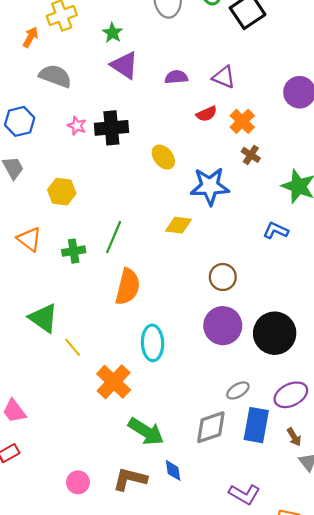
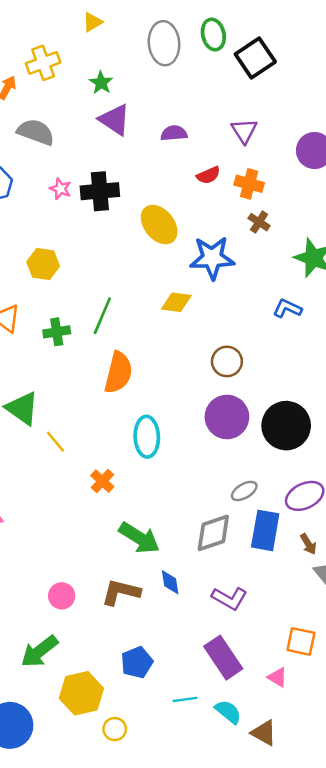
purple triangle: (224, 77) -> (244, 131), moved, turned 35
orange cross: (242, 121) -> (249, 184), turned -30
yellow ellipse: (163, 157) -> (159, 225), size x1.4
orange cross: (114, 382) -> (102, 481), size x0.6
purple L-shape: (244, 494) -> (229, 598), moved

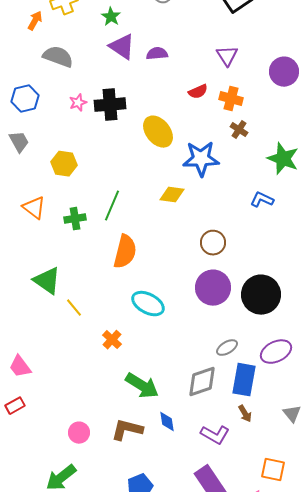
purple semicircle: (174, 133) -> (157, 54), moved
pink star: (60, 189) -> (78, 103), turned 30
cyan ellipse: (147, 437) -> (148, 304), turned -60
brown arrow: (308, 544) -> (245, 414), moved

